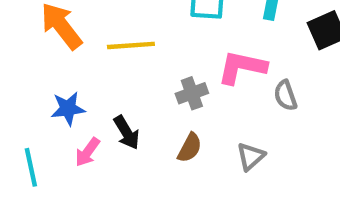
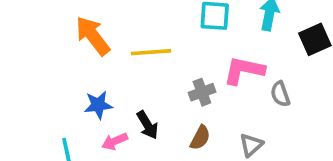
pink arrow: (87, 152) -> (115, 141), turned 30

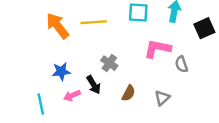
yellow line: (151, 52) -> (94, 22), moved
gray cross: (202, 92) -> (109, 63), moved, turned -35

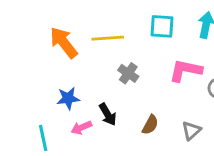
gray cross: (109, 63) -> (128, 73), moved

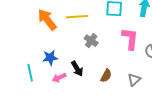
pink L-shape: (185, 70) -> (130, 39), turned 85
cyan line: (43, 138) -> (30, 73), moved

